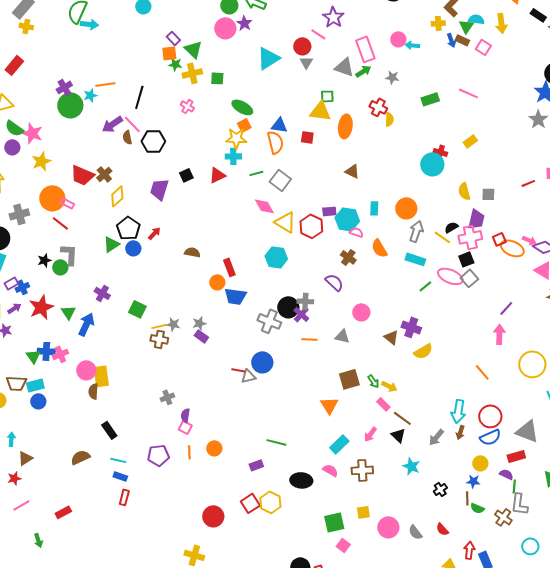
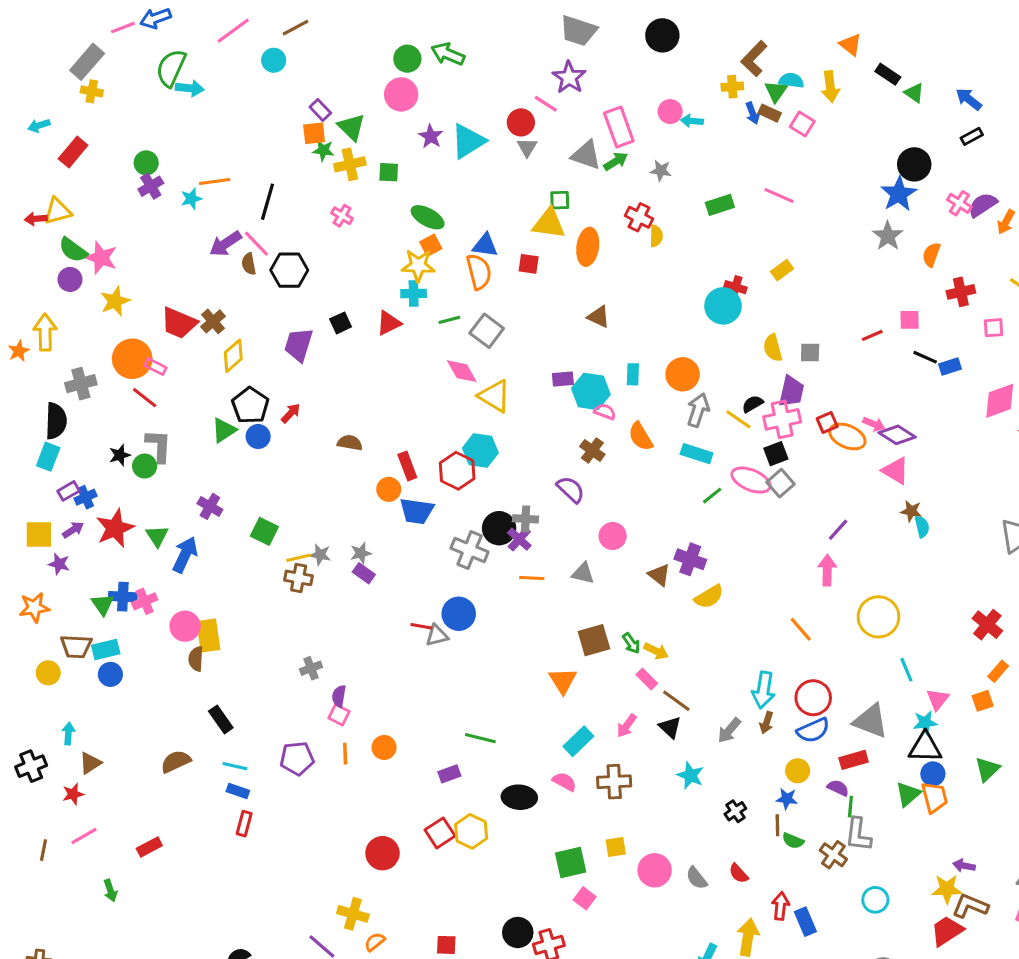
purple star: (244, 23) -> (431, 136), moved
green circle: (70, 105) -> (146, 163), moved, size x0.6
red hexagon: (311, 226) -> (457, 471), moved

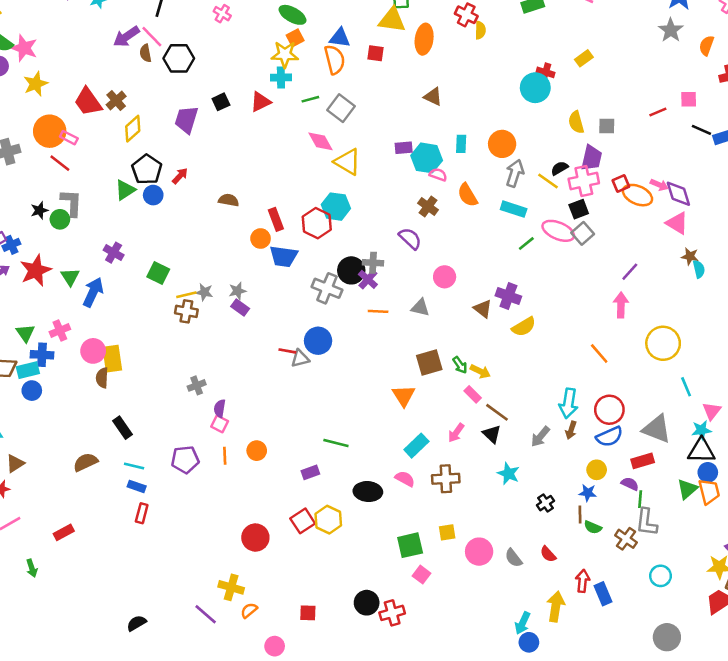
red trapezoid: (179, 323) -> (88, 102), turned 32
purple diamond: (897, 435) -> (678, 194), turned 40
blue cross: (123, 597) -> (42, 355), moved

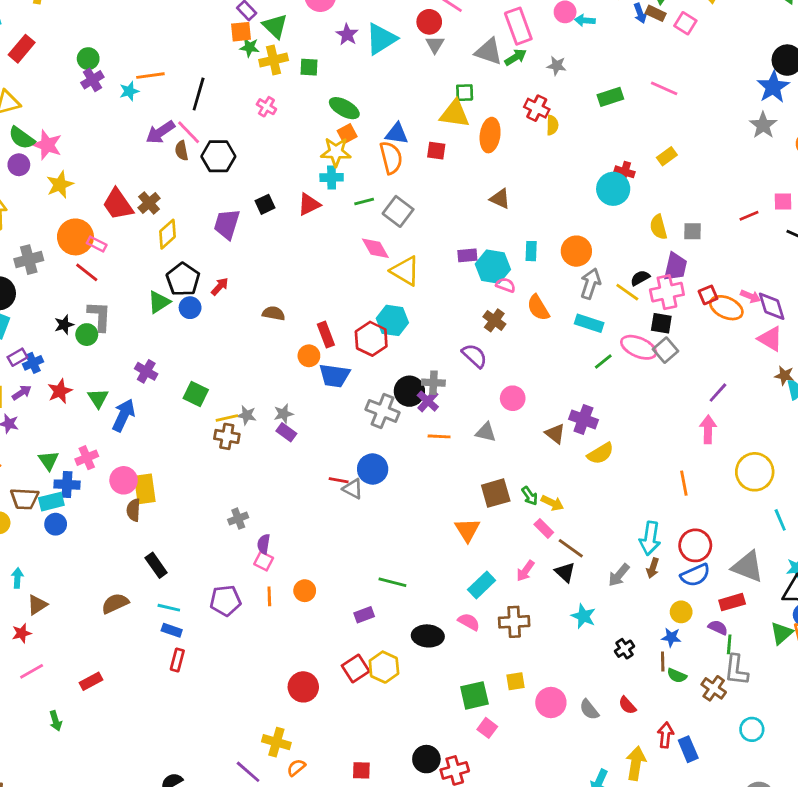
black square: (579, 209) -> (661, 323), turned 30
red star: (36, 270) -> (60, 391), size x0.7
orange line: (599, 354) -> (684, 483), turned 30
gray triangle: (300, 359) -> (353, 489), turned 42

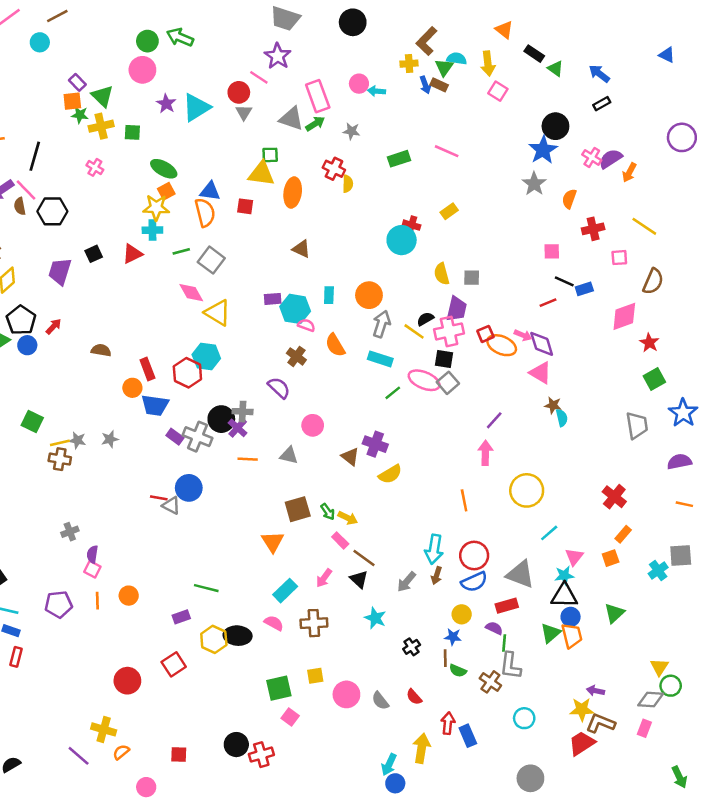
pink square: (685, 23) -> (498, 91), moved
red line: (749, 216) -> (548, 303), moved
purple rectangle: (286, 432) -> (175, 437), moved
cyan line: (780, 520) -> (549, 533), turned 72
yellow hexagon: (384, 667) -> (214, 639), moved

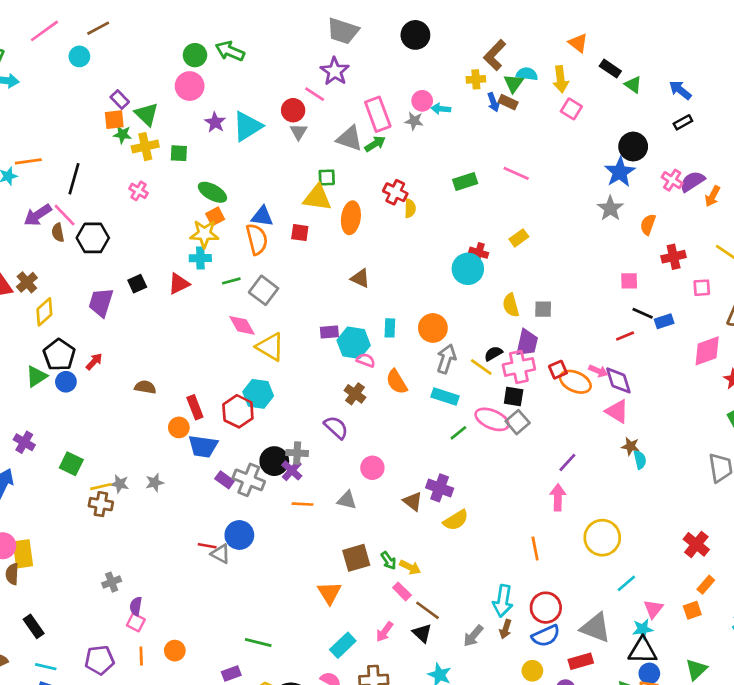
gray star: (351, 131) -> (414, 121), moved

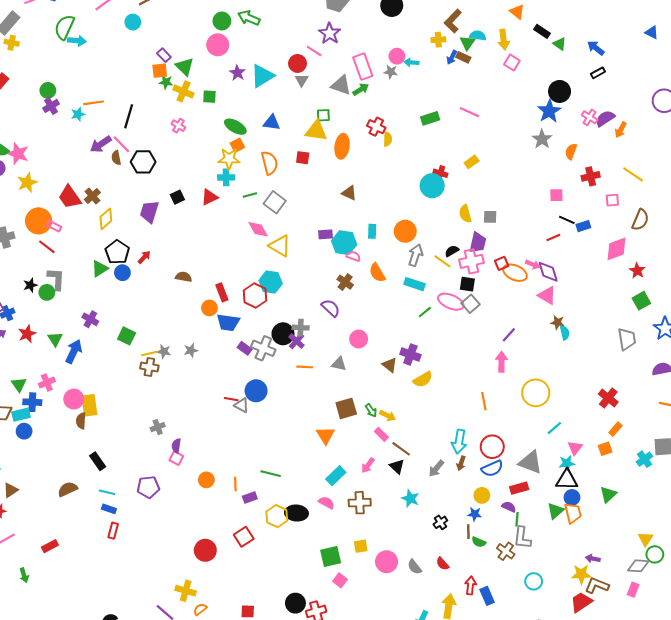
blue arrow: (493, 102) -> (452, 57), turned 48
yellow cross: (145, 147) -> (184, 91), turned 36
blue triangle: (262, 216) -> (272, 123), moved
orange line: (141, 656) -> (235, 484), moved

